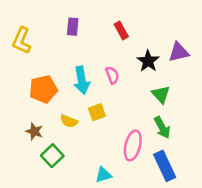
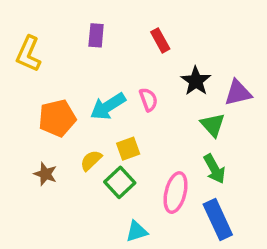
purple triangle: (179, 52) -> (238, 93), moved
cyan arrow: (82, 80) -> (108, 106), turned 68
yellow semicircle: (69, 121) -> (91, 160), turned 114
green square: (52, 156) -> (120, 182), moved

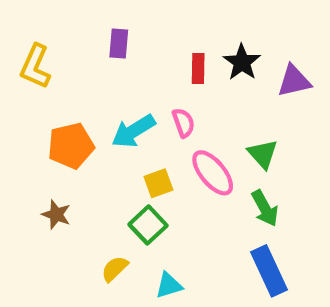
red rectangle: (160, 40) -> (198, 69), moved, turned 30
black star: (196, 81) -> (242, 62), moved
purple triangle: (238, 93) -> (294, 81), moved
yellow semicircle: (91, 160) -> (115, 269), moved
pink ellipse: (176, 193) -> (213, 173), moved, turned -54

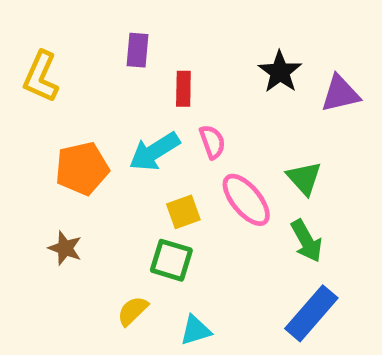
red rectangle: (198, 69) -> (183, 89), moved
green square: (148, 225) -> (171, 260), turned -30
blue rectangle: (269, 271) -> (311, 313), turned 66

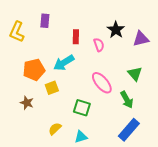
purple rectangle: (138, 50) -> (45, 21), moved
pink semicircle: (212, 142) -> (99, 45), moved
green triangle: (304, 178) -> (135, 74), moved
yellow square: (183, 212) -> (52, 88), moved
green square: (171, 260) -> (82, 108), moved

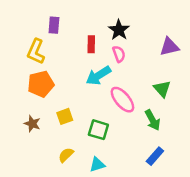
black star: (116, 30) -> (119, 30), moved
yellow L-shape: (17, 32) -> (36, 52), moved
cyan arrow: (64, 63) -> (98, 76), moved
yellow square: (52, 88) -> (65, 116), moved
blue rectangle: (129, 130) -> (155, 156), size x0.7

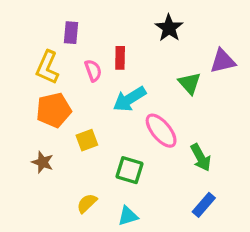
black star: (119, 30) -> (169, 28), moved
pink semicircle: (119, 54) -> (93, 71), moved
green triangle: (162, 89) -> (190, 83), moved
yellow square: (65, 116) -> (87, 140), moved

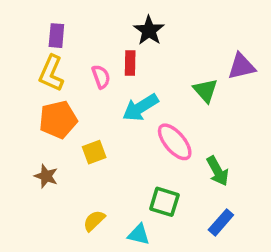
black star: (169, 28) -> (149, 30), moved
purple rectangle: (71, 33) -> (56, 36), moved
green square: (130, 170) -> (164, 202), moved
cyan triangle: (128, 216) -> (139, 234), turned 30

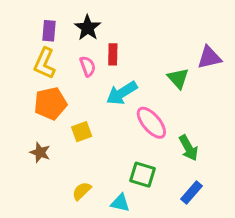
black star: (149, 30) -> (88, 28), moved

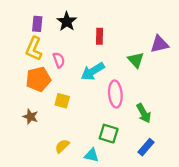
red rectangle: (113, 54) -> (100, 36), moved
pink semicircle: (88, 66) -> (59, 60), moved
pink ellipse: (151, 123) -> (115, 94), turned 35
yellow square: (82, 132) -> (62, 101), turned 35

